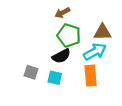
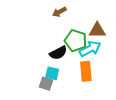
green pentagon: (69, 35) -> (76, 41), moved
gray square: (31, 72) -> (46, 84), moved

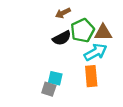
green pentagon: (76, 41) -> (82, 30), moved, turned 30
black semicircle: (58, 53) -> (62, 38), moved

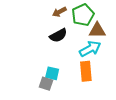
green pentagon: (82, 30) -> (83, 15), moved

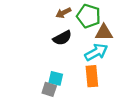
green pentagon: (83, 15) -> (89, 16), turned -30

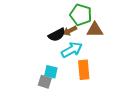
brown arrow: (63, 13) -> (70, 31), moved
cyan arrow: (96, 52) -> (72, 50), moved

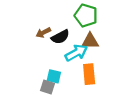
brown triangle: (95, 30) -> (90, 41), moved
brown arrow: (70, 31) -> (43, 33), moved

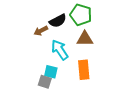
black semicircle: (60, 37) -> (58, 21), moved
cyan arrow: (76, 53) -> (60, 50), moved, turned -95

